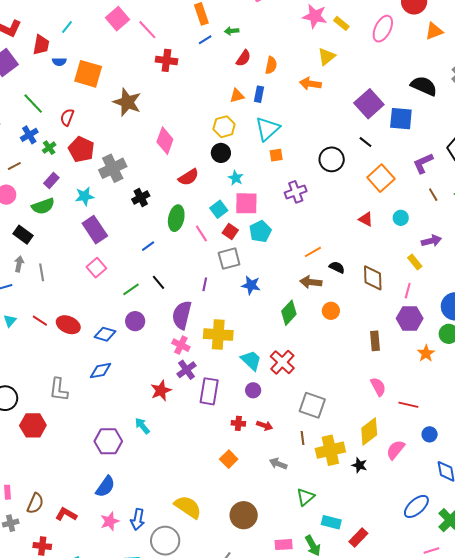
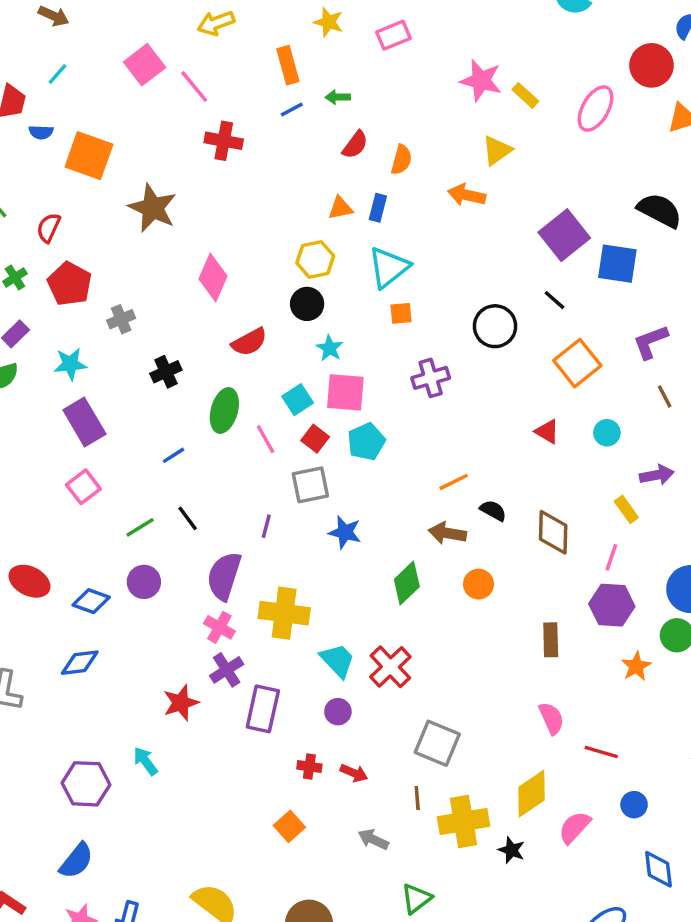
gray cross: (113, 168) -> (121, 319), size x0.6

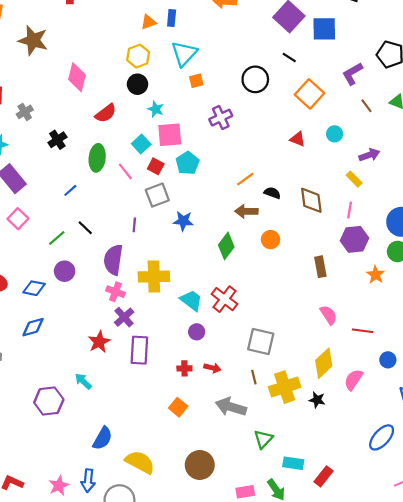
purple rectangle: (263, 709) -> (139, 350), moved
gray arrow: (373, 839) -> (231, 407), size x1.6
blue semicircle: (76, 861) -> (103, 438), moved

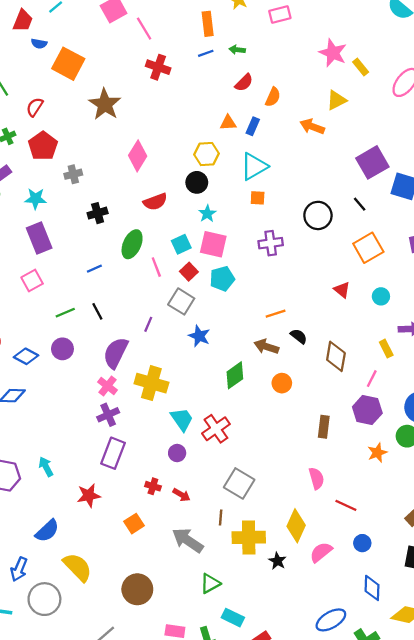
gray square: (157, 195) -> (181, 301), turned 35
red star: (99, 342) -> (89, 496), moved
yellow diamond: (324, 363) -> (296, 526), turned -40

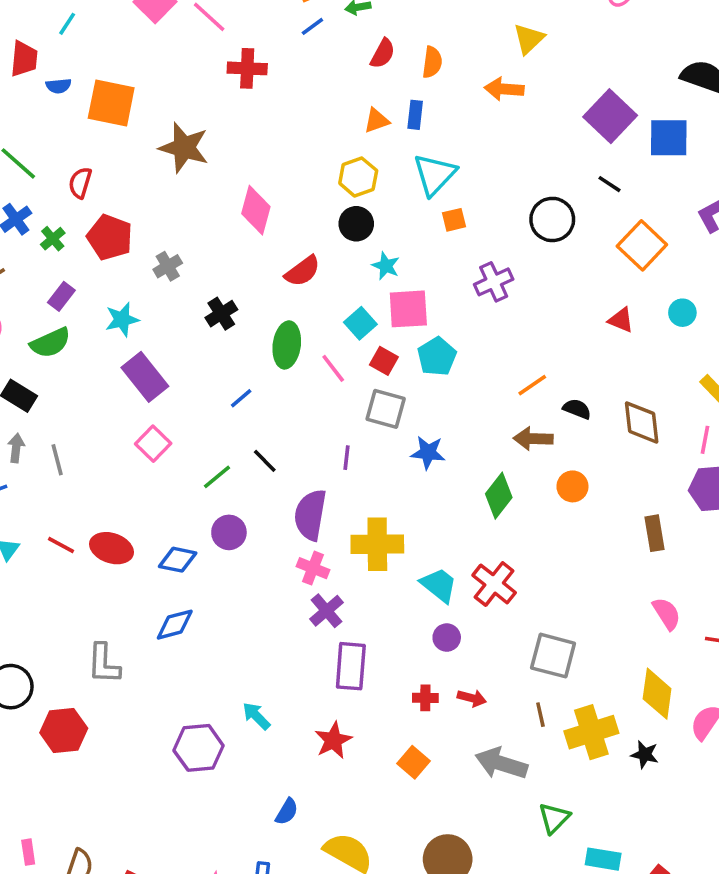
blue semicircle: (47, 531) -> (287, 812), size x0.7

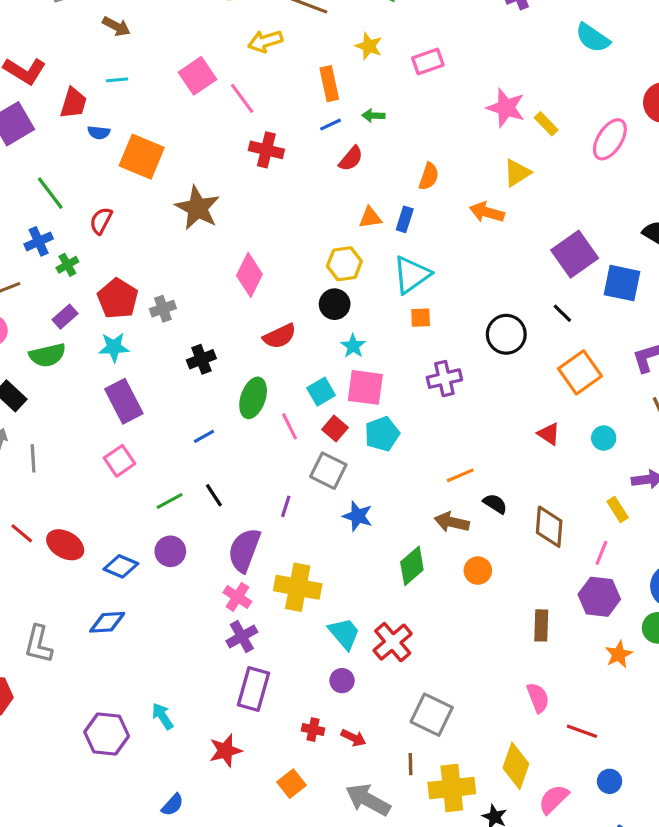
cyan line: (67, 24) -> (117, 80), turned 40
red semicircle: (383, 54) -> (351, 159), moved
red pentagon: (110, 237) -> (118, 299), moved

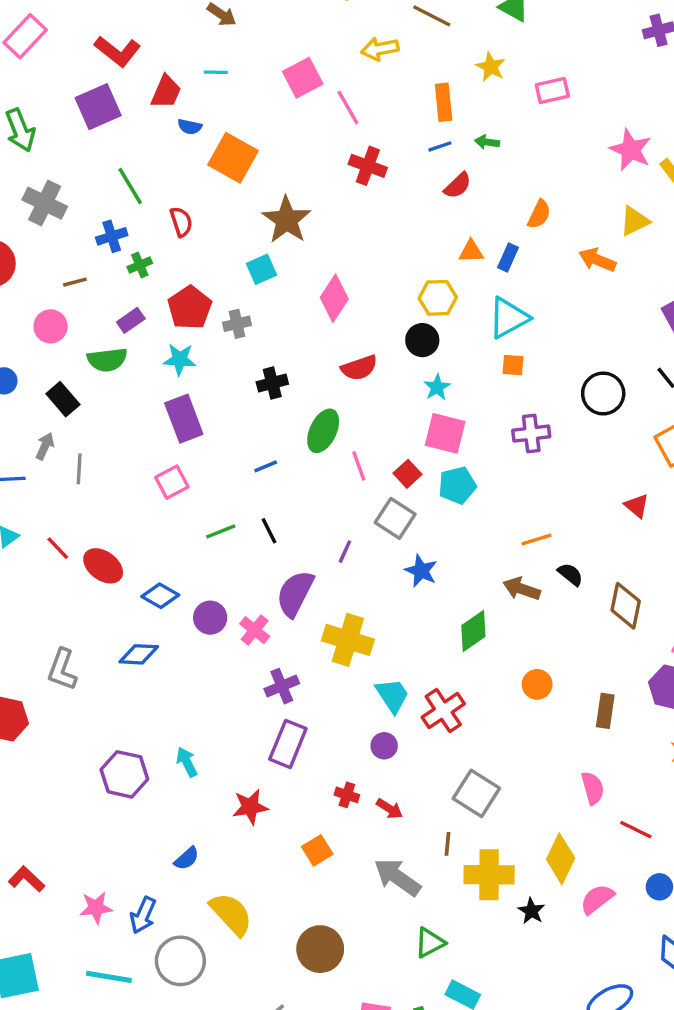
red semicircle: (101, 221) -> (181, 222), turned 128
cyan square: (321, 392) -> (261, 269), moved
purple circle: (170, 551) -> (210, 618), moved
orange circle: (478, 571) -> (537, 684), moved
pink cross: (237, 597) -> (255, 630), moved

